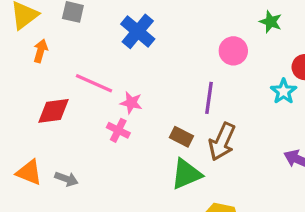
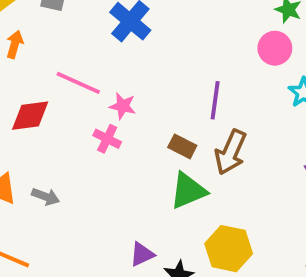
pink circle: (233, 51) -> (275, 48), moved

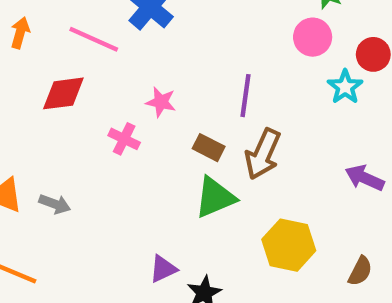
pink line: (78, 83) -> (94, 39), moved
pink star: (123, 106) -> (161, 102), moved
red diamond: (30, 116) -> (63, 93), moved
yellow hexagon: (229, 249) -> (289, 245), moved

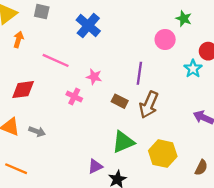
pink circle: (313, 37) -> (165, 40), moved
pink line: (94, 39) -> (56, 60), moved
red diamond: (63, 93) -> (23, 90), moved
green triangle: (215, 197) -> (123, 142), moved

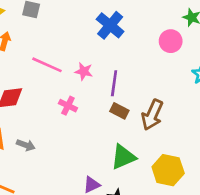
blue cross: (88, 26) -> (110, 25), moved
purple line: (139, 73) -> (114, 83), moved
pink star: (94, 77) -> (84, 71), moved

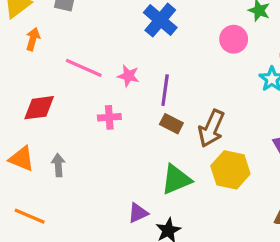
pink cross: (68, 106) -> (109, 117), turned -30
gray arrow: (26, 145) -> (58, 165), turned -114
yellow hexagon: (168, 170) -> (230, 170), moved

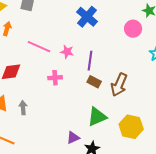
yellow hexagon: (230, 170) -> (131, 127), moved

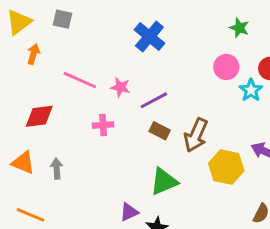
pink circle: (133, 29) -> (226, 67), moved
purple line: (90, 61) -> (154, 100), turned 54
yellow hexagon: (131, 127) -> (226, 167), moved

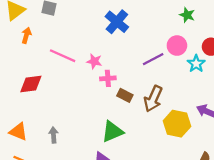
purple line: (154, 100) -> (153, 59), moved
pink cross: (103, 125) -> (108, 78), moved
orange triangle: (23, 163) -> (18, 132), moved
gray arrow: (57, 168) -> (54, 135), moved
green triangle: (164, 182) -> (112, 132), moved

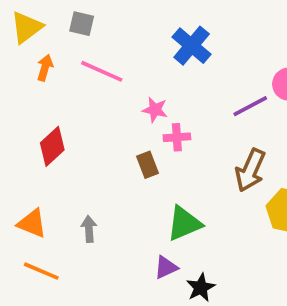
pink line: (63, 56) -> (102, 71), moved
red diamond: (31, 84) -> (52, 146), turned -35
brown rectangle: (125, 95) -> (148, 165), moved, turned 42

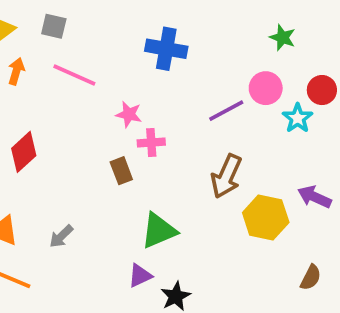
blue cross: (192, 46) -> (166, 49), turned -30
gray arrow: (89, 229) -> (61, 236), turned -130

